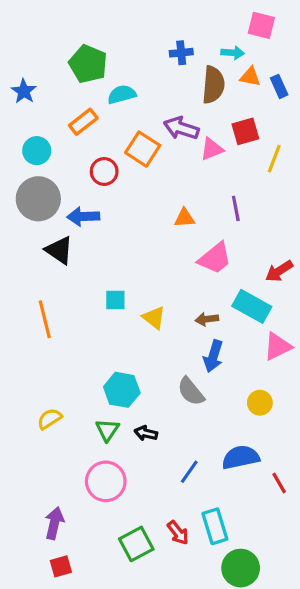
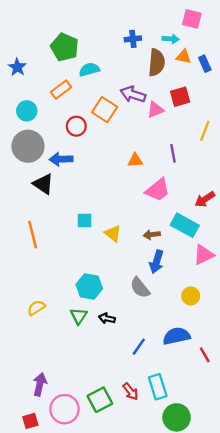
yellow line: (274, 159) -> (205, 131), moved
pink circle: (106, 481) -> (65, 409), moved
red square: (61, 566) -> (30, 421), moved

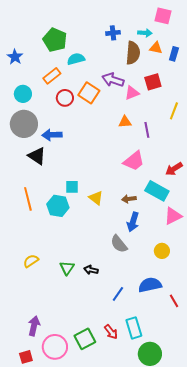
blue rectangle: (205, 64) -> (174, 54), turned 40
red circle: (76, 126) -> (65, 98), moved
orange triangle: (135, 160) -> (125, 122), moved
cyan hexagon: (89, 287) -> (58, 206), moved

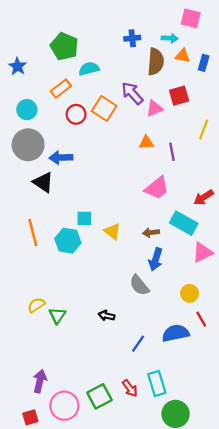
purple arrow: (113, 80) -> (132, 93), turned 30
green triangle: (67, 268) -> (57, 316), moved
red line: (174, 301) -> (201, 319), moved

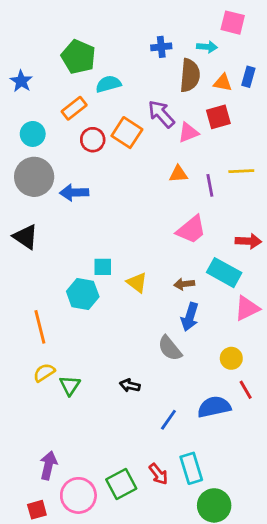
orange triangle: (183, 56) -> (223, 83), moved
yellow line: (204, 130) -> (241, 171), moved, turned 66
black triangle: (43, 182) -> (26, 237), moved
red arrow: (204, 197) -> (248, 241), turned -144
orange line: (33, 233) -> (40, 327), moved

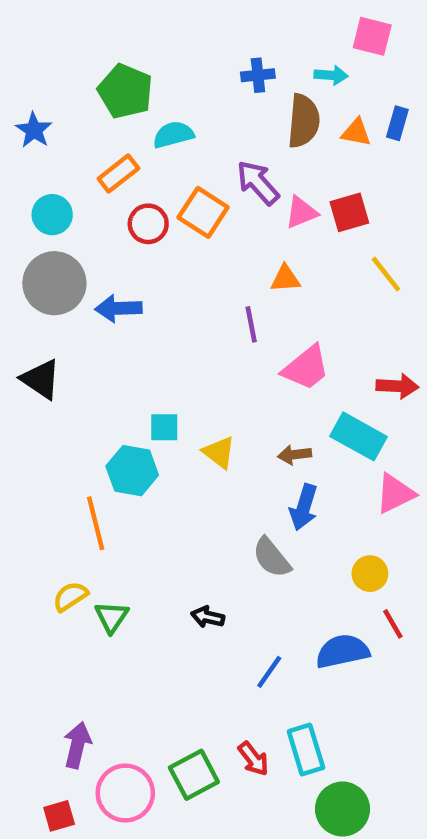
red square: (218, 117) -> (349, 212), moved
yellow line: (241, 171) -> (386, 274), turned 55
purple line: (210, 185) -> (251, 324), moved
orange line: (40, 327) -> (96, 523), moved

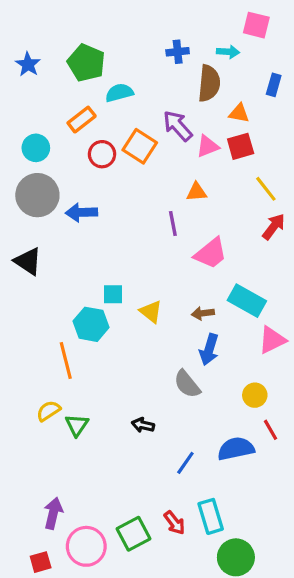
blue star: (34, 130) -> (28, 64), moved
orange triangle: (356, 132) -> (239, 113), moved
red arrow: (397, 386) -> (274, 227), moved, turned -56

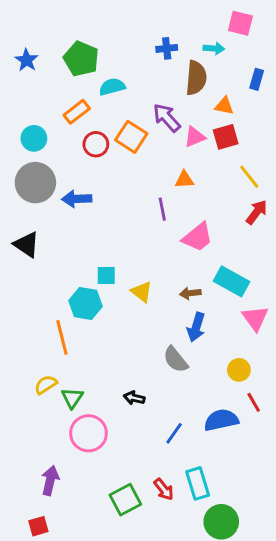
pink triangle: (272, 340) -> (255, 318), turned -40
pink circle: (86, 546) -> (88, 433), moved

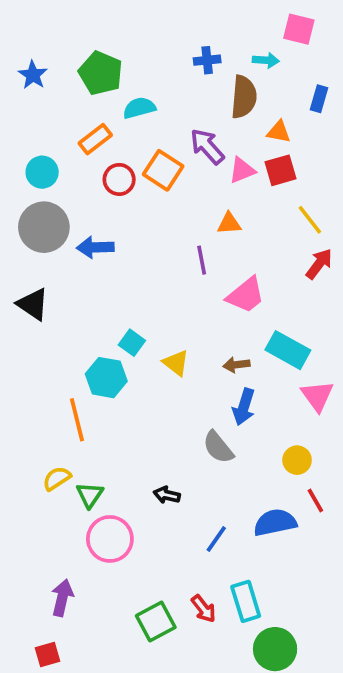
cyan square: (106, 275) -> (132, 343), turned 36

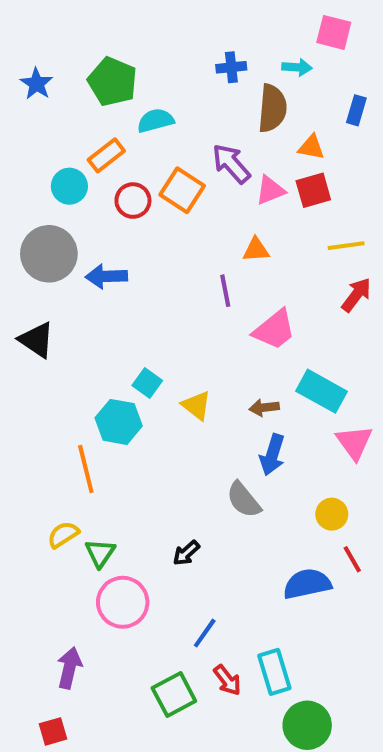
cyan circle: (42, 172) -> (69, 186), moved
yellow line: (310, 220) -> (346, 246), turned -60
black arrow: (167, 495) -> (186, 553), turned -55
blue line: (216, 539) -> (205, 633), moved

